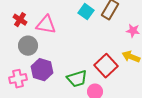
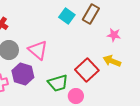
pink triangle: (46, 25) -> (38, 50), moved, turned 30

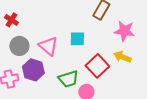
cyan square: (67, 16) -> (77, 39), moved, turned -35
pink star: (114, 35) -> (124, 31), size x1.5

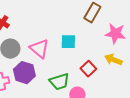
red square: (97, 66) -> (88, 69), size x0.7

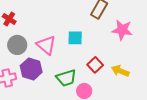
yellow arrow: (113, 60) -> (120, 71), moved

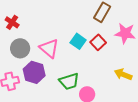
cyan square: (75, 38) -> (78, 41), turned 35
red square: (95, 65) -> (98, 42), moved

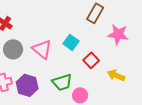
red square: (98, 42) -> (91, 60), moved
purple hexagon: (34, 72) -> (27, 85), moved

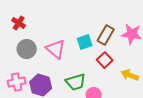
brown rectangle: (95, 13) -> (106, 35), moved
cyan square: (71, 42) -> (85, 42), turned 35

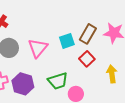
pink triangle: (56, 49) -> (38, 48), turned 30
yellow arrow: (130, 75) -> (112, 74), turned 60

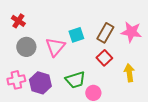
cyan square: (67, 41) -> (76, 35), moved

